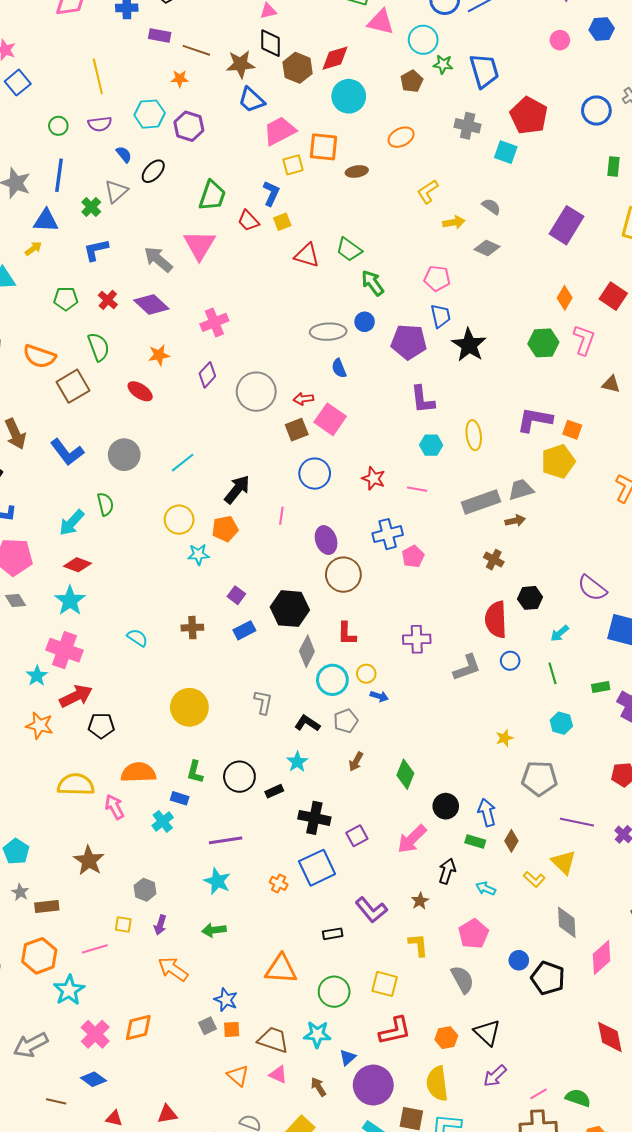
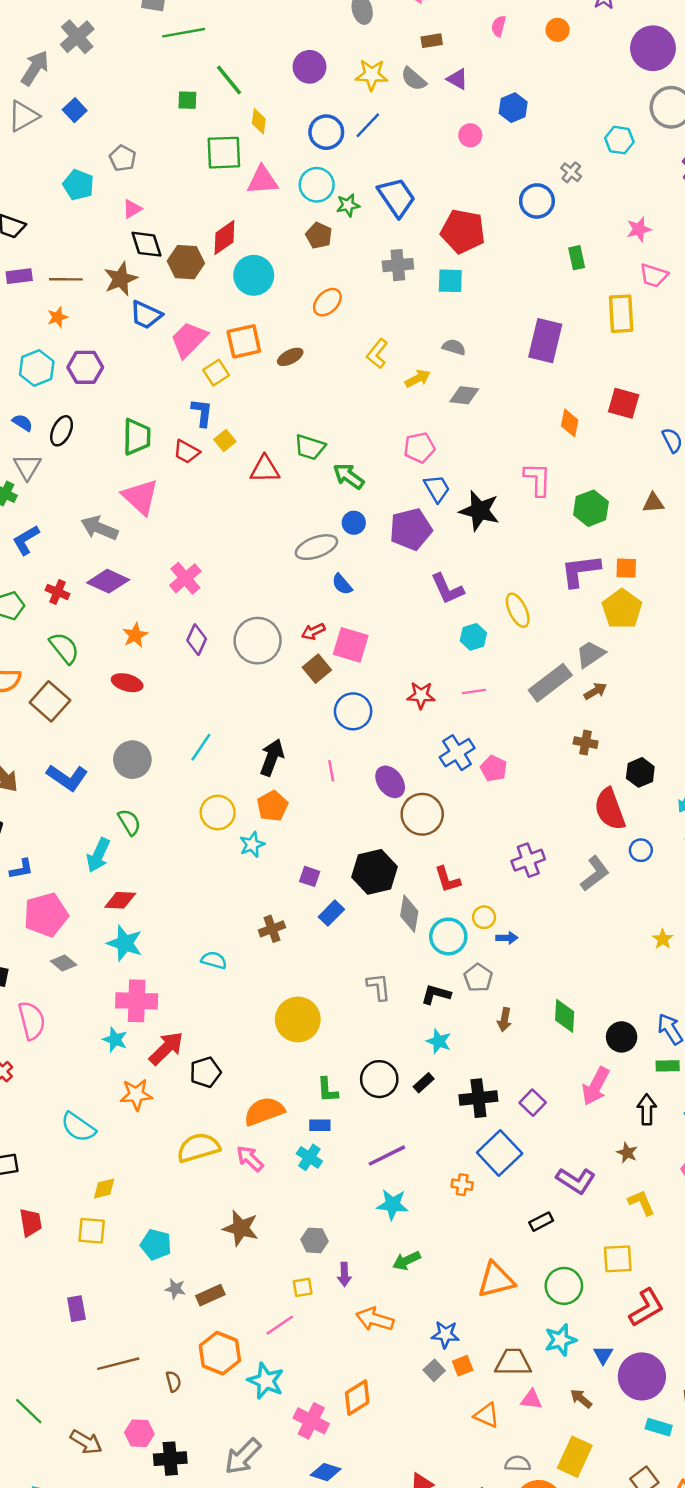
pink L-shape: (584, 340) -> (538, 479), moved
green hexagon: (543, 343) -> (591, 508), moved

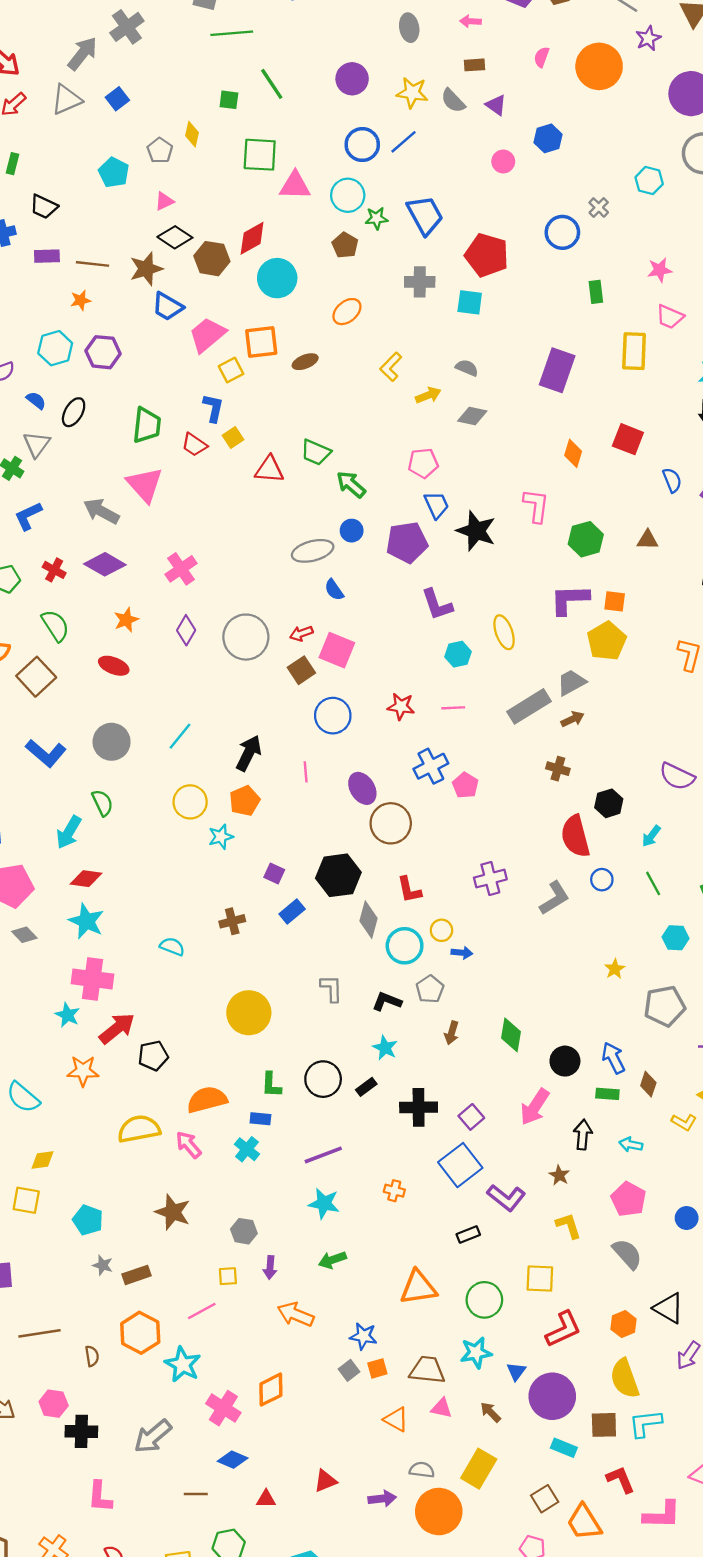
orange circle: (558, 30) -> (599, 66), size x2.0
yellow diamond: (259, 121) -> (192, 134), moved
black diamond: (146, 244) -> (175, 237), turned -44
blue square: (500, 1153) -> (460, 1165), moved

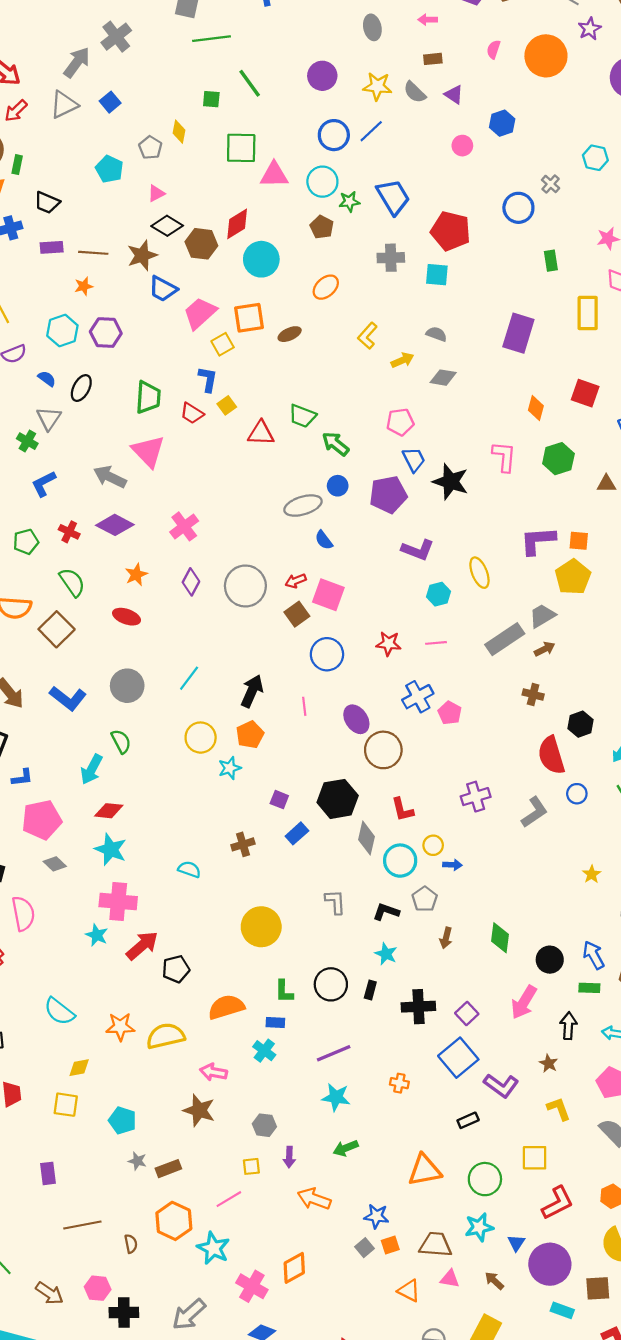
green hexagon: (586, 539) -> (558, 459), moved
purple L-shape: (437, 605) -> (418, 550), turned -48
orange star: (83, 1071) -> (120, 1027), moved
black rectangle: (366, 1087) -> (370, 990), turned -36
pink arrow: (189, 1145) -> (214, 1072), moved, turned -36

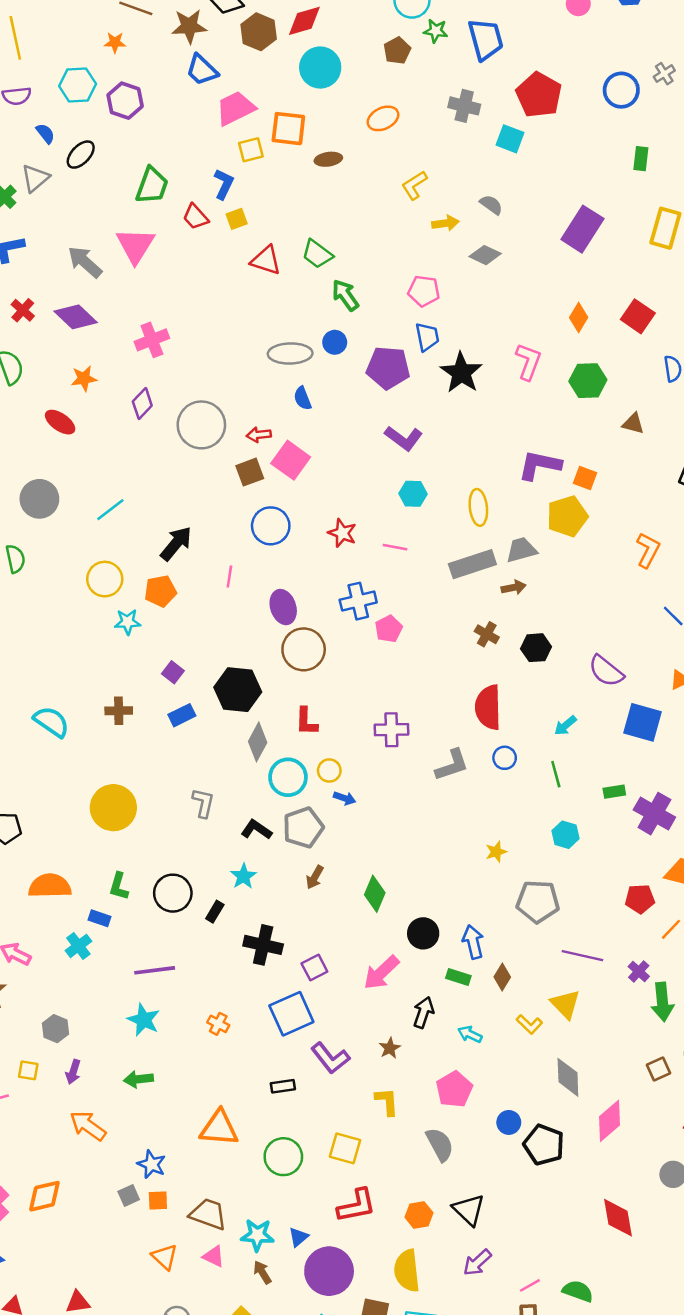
yellow ellipse: (479, 573) -> (478, 507), moved
black hexagon: (580, 724) -> (536, 648), moved
cyan semicircle: (189, 869) -> (51, 722), size x1.4
gray pentagon: (425, 899) -> (303, 828), size x1.4
cyan star: (479, 1227) -> (257, 1235), moved

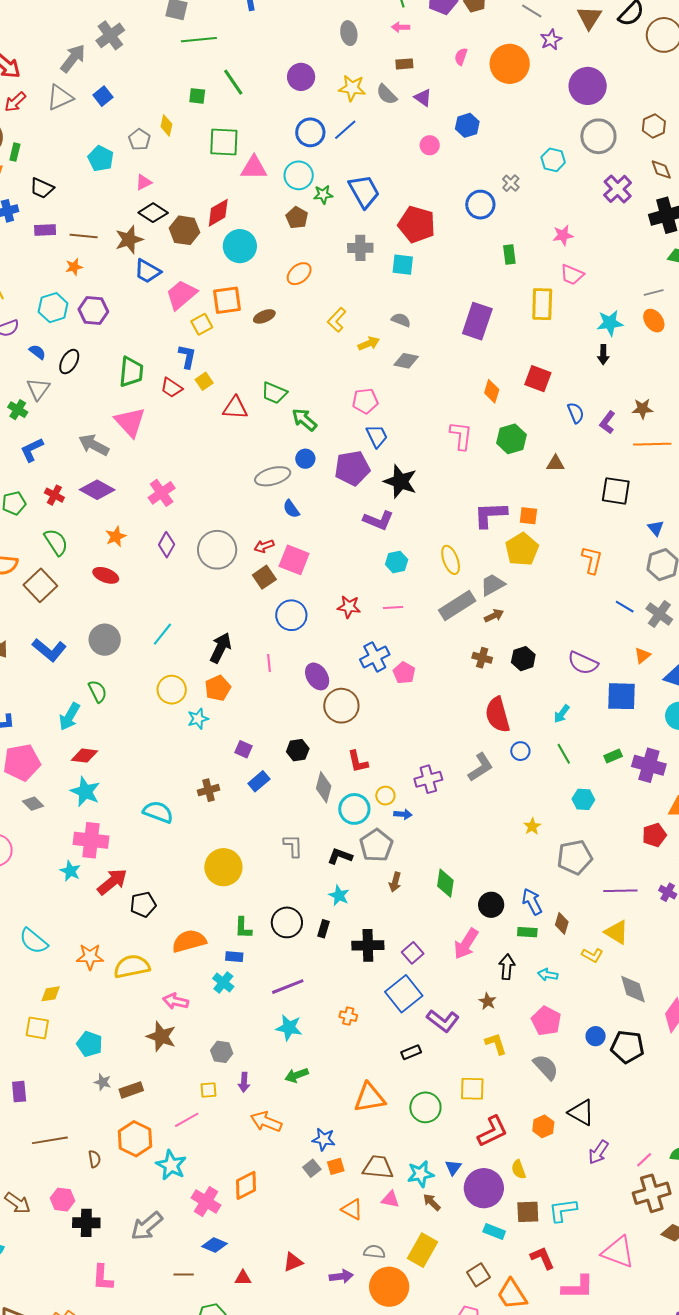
black star: (461, 373) -> (400, 481), moved
black hexagon: (238, 690) -> (298, 750), size x0.6
purple cross: (391, 730) -> (428, 779), moved
yellow semicircle: (407, 1271) -> (519, 1169), moved, size x0.6

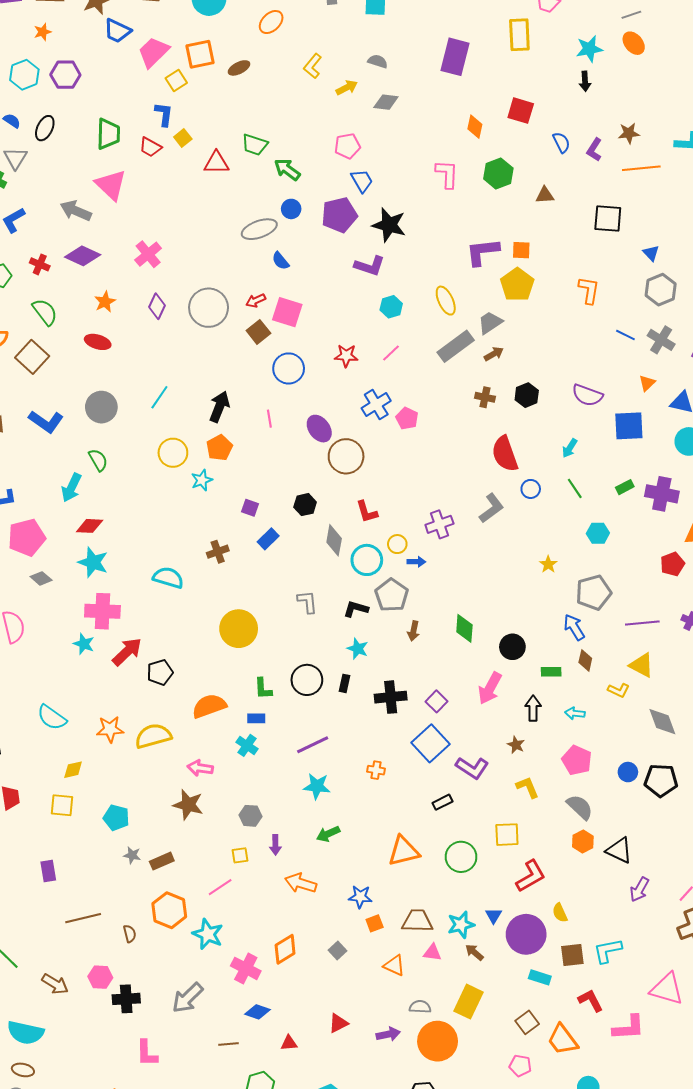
pink line: (393, 607) -> (391, 353), turned -36
blue arrow: (532, 902) -> (574, 627), moved
orange hexagon: (543, 1126) -> (583, 841), moved
gray square: (312, 1168) -> (338, 950), moved

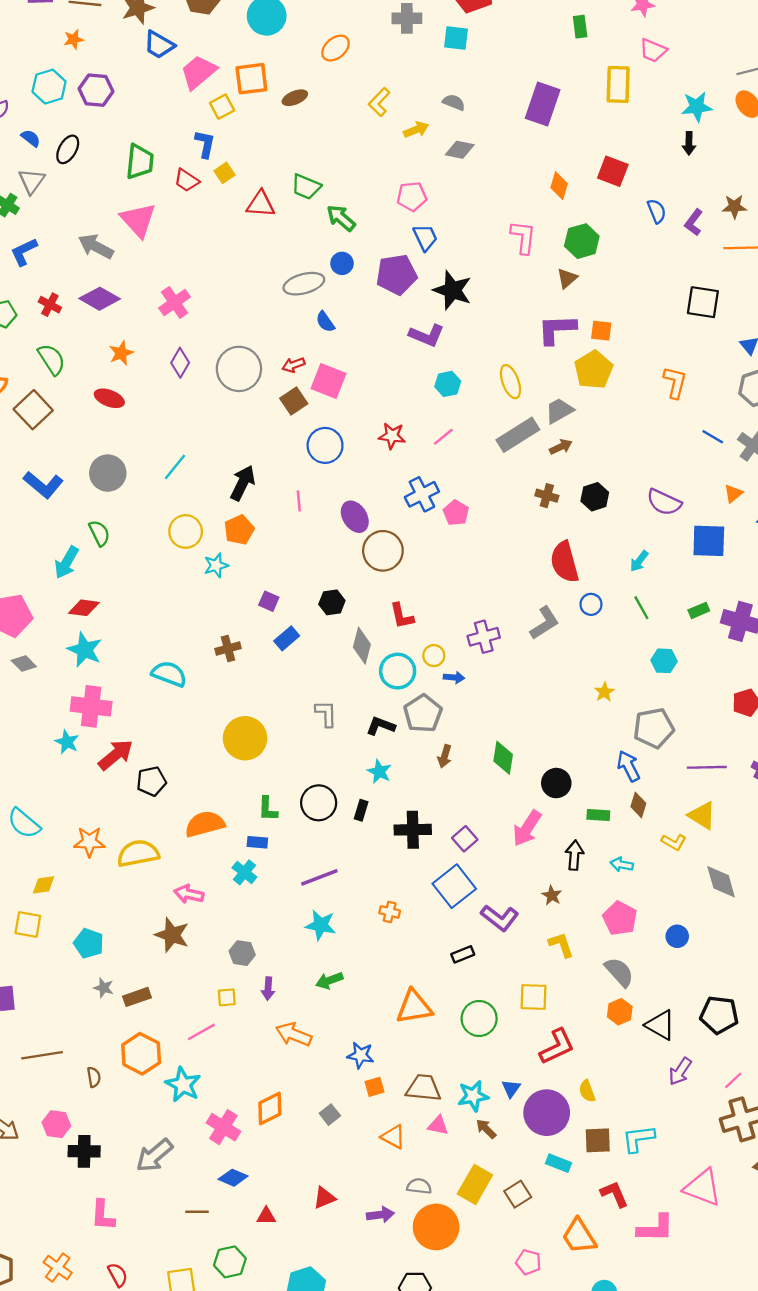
brown triangle: (545, 195) -> (567, 278), moved, turned -42
black pentagon: (661, 780) -> (719, 1015), moved
brown square: (527, 1022) -> (518, 1194), moved

